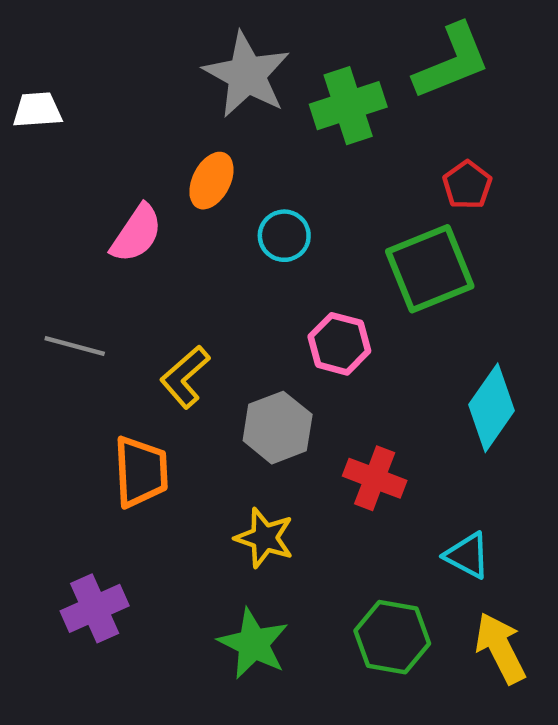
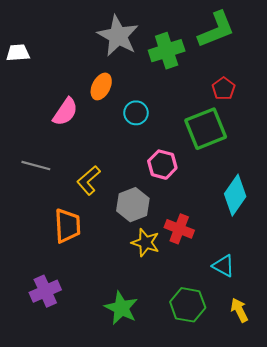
yellow star: (264, 538) -> (145, 243), moved
yellow arrow: (500, 648) -> (239, 310), size x0.7

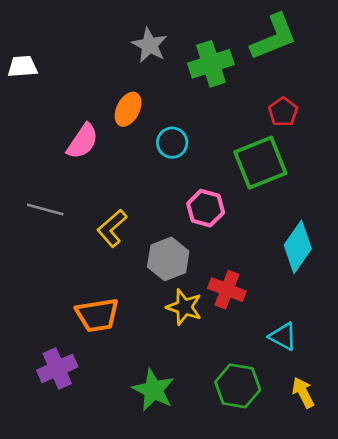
gray star: (118, 36) -> (149, 45), size x0.7
orange trapezoid: (67, 226) -> (97, 315), moved, turned 84

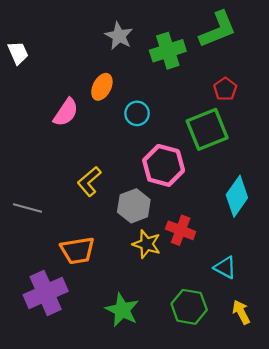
white trapezoid: (22, 66) -> (18, 53), turned 70
pink hexagon: (206, 208) -> (164, 165), size x1.4
gray line: (45, 209) -> (28, 208), moved
purple cross: (57, 369) -> (46, 293), size x1.4

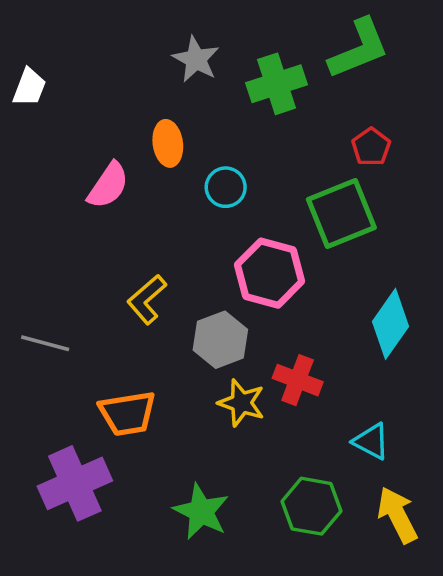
white trapezoid: (18, 53) -> (29, 87), turned 45
orange ellipse: (102, 87) -> (168, 143), turned -35
yellow arrow: (241, 312) -> (397, 515), size x1.4

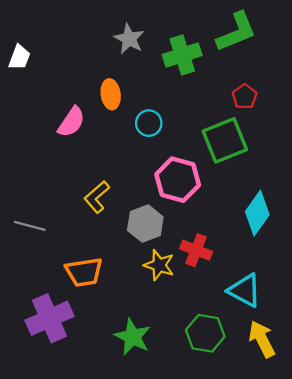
cyan triangle: (371, 441) -> (245, 291), size x1.4

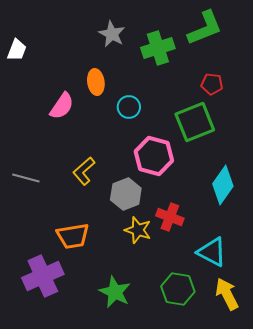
red pentagon: (245, 97) -> (212, 84), turned -30
gray line: (30, 226) -> (26, 178), moved

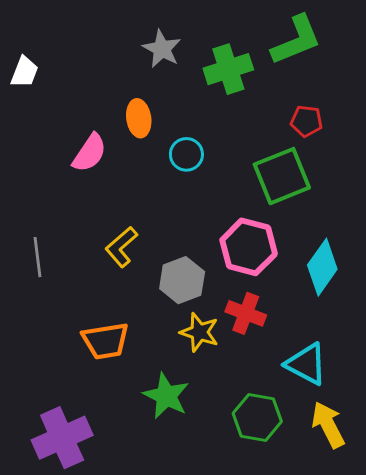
pink hexagon: (154, 156) -> (249, 247), moved
gray line: (26, 178) -> (38, 257), turned 68
purple cross: (43, 276) -> (62, 438), moved
green star: (115, 292) -> (166, 396), moved

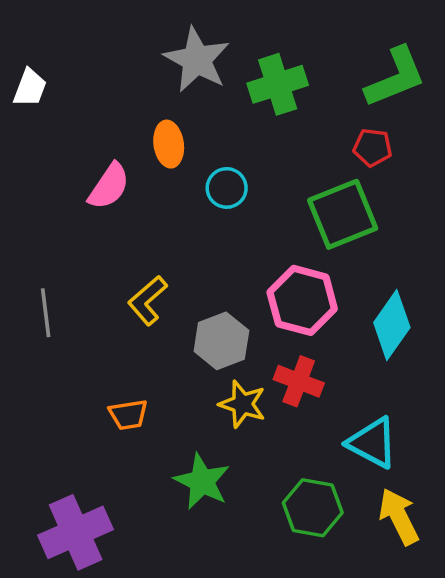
green L-shape: (296, 40) -> (395, 77), moved
gray star: (162, 49) -> (197, 60), size x1.4
orange trapezoid: (105, 341) -> (128, 415), size x0.7

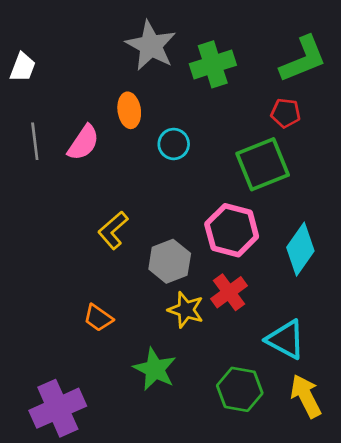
gray line: (46, 313) -> (35, 141), moved
red cross: (299, 381) -> (229, 292), turned 33
orange trapezoid: (128, 415) -> (98, 318), turned 44

